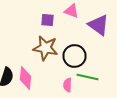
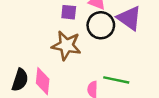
black circle: (74, 56) -> (101, 25), moved

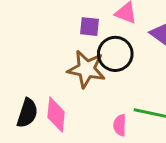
black circle: (101, 25) -> (115, 54), moved

